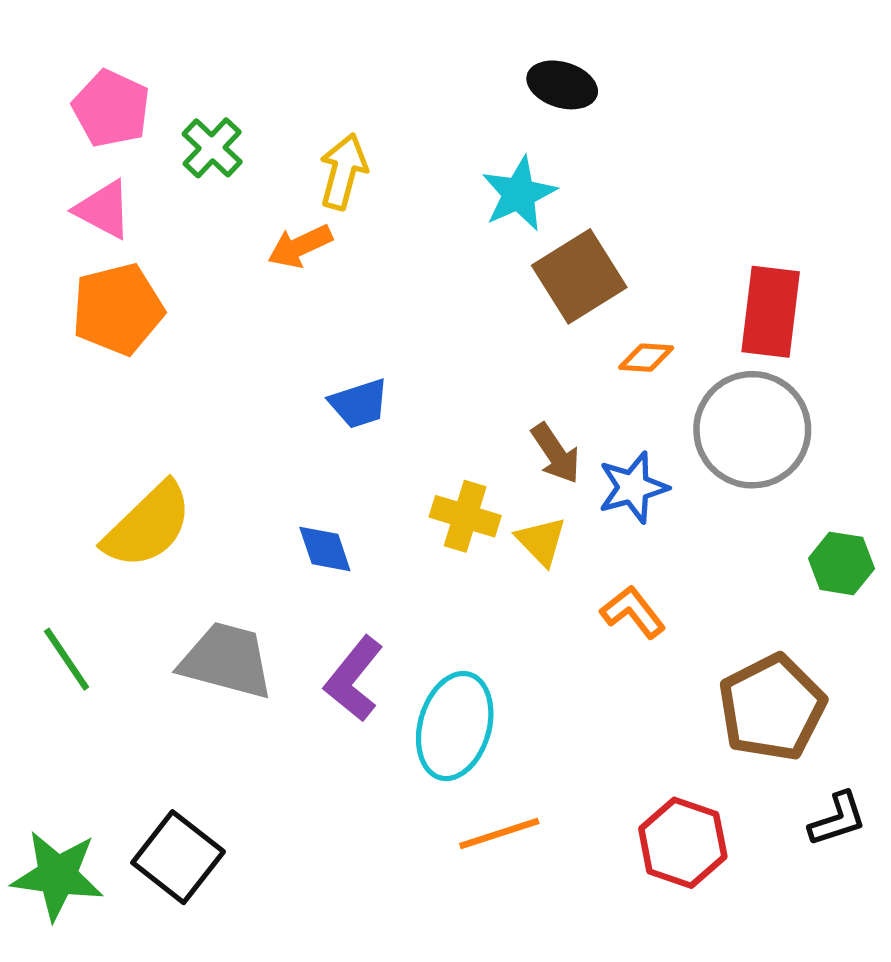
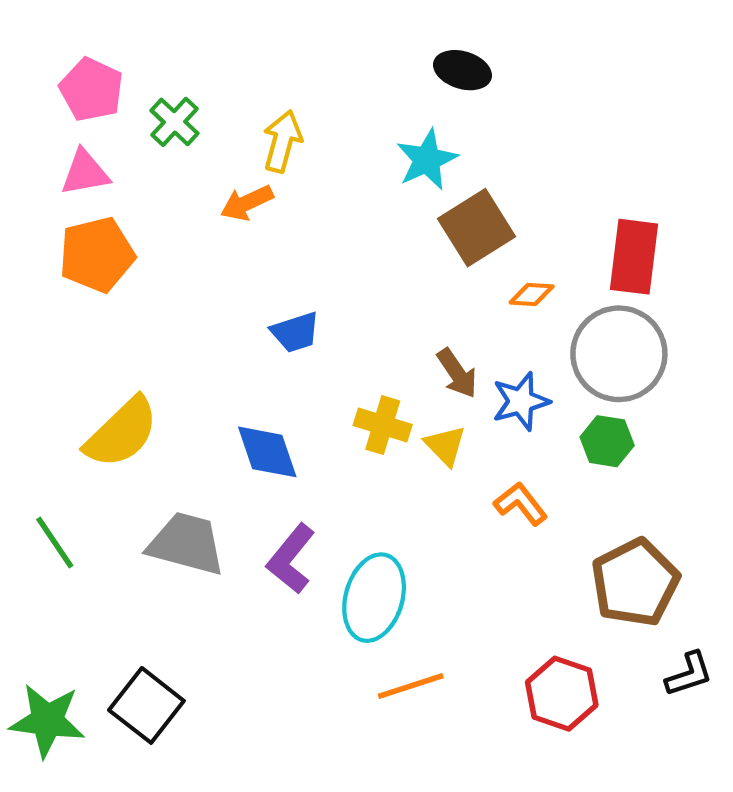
pink triangle: (103, 209) -> (85, 173), turned -38
blue diamond: (325, 549) -> (267, 452), size x1.4
green hexagon: (841, 563) -> (607, 441), moved

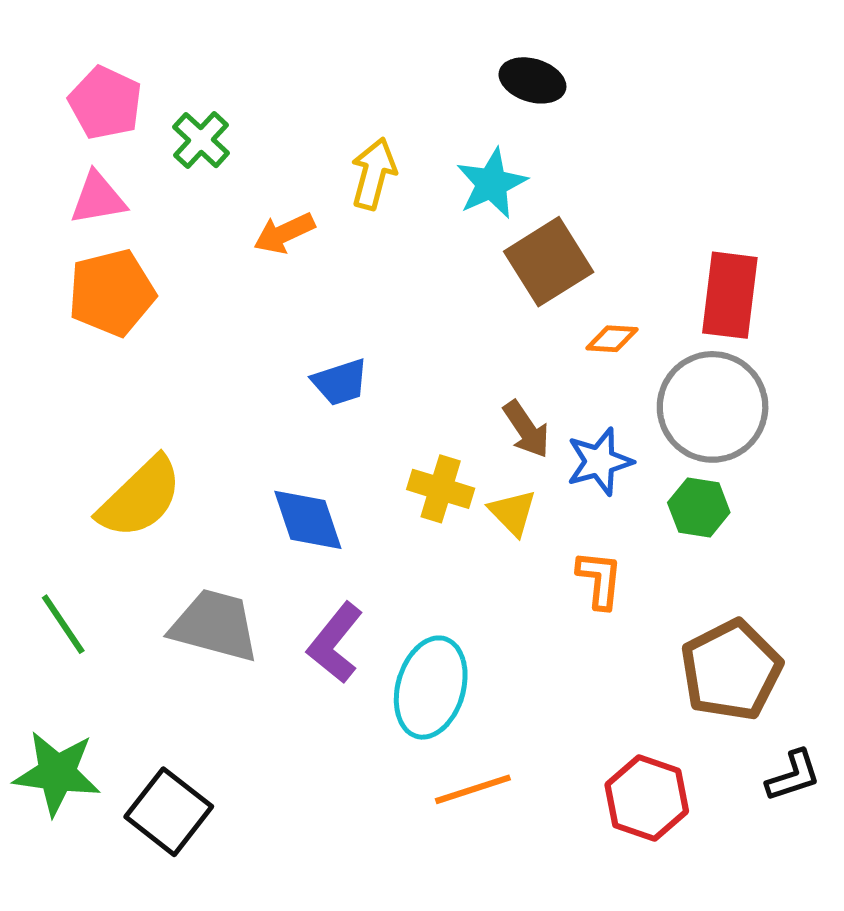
yellow arrow: (282, 141) -> (374, 174), moved
orange L-shape: (521, 504) -> (600, 580), turned 44
green star: (47, 721) -> (57, 773), moved

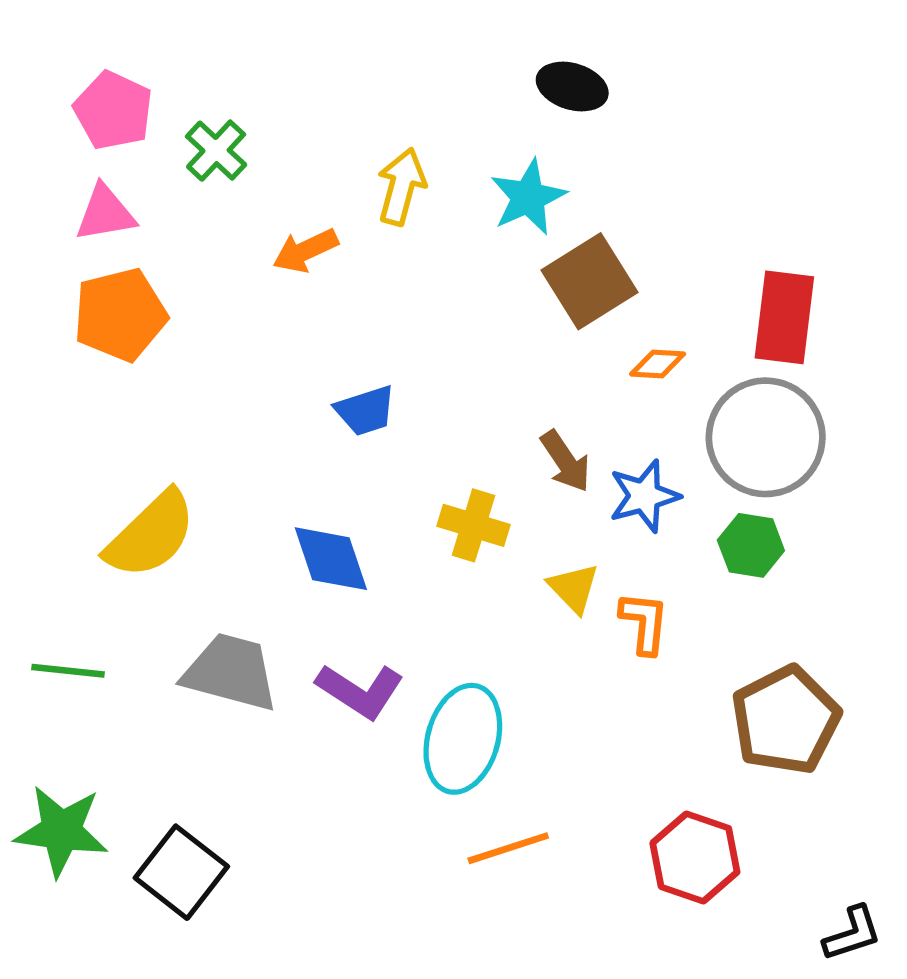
yellow triangle: (513, 512) -> (574, 588), moved
green line: (63, 624) -> (68, 671), turned -50
purple L-shape: (335, 643) -> (360, 691), turned -96
black L-shape: (793, 776) -> (852, 934), moved

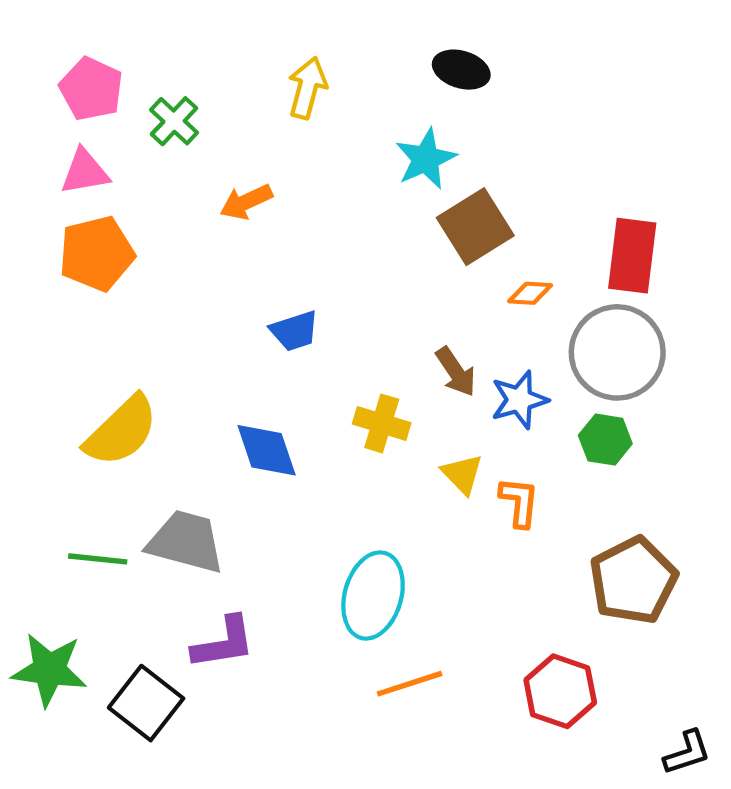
yellow arrow: (401, 187) -> (307, 88), moved
green line: (68, 671) -> (98, 559), moved
purple L-shape: (360, 691) -> (224, 643), moved, turned -42

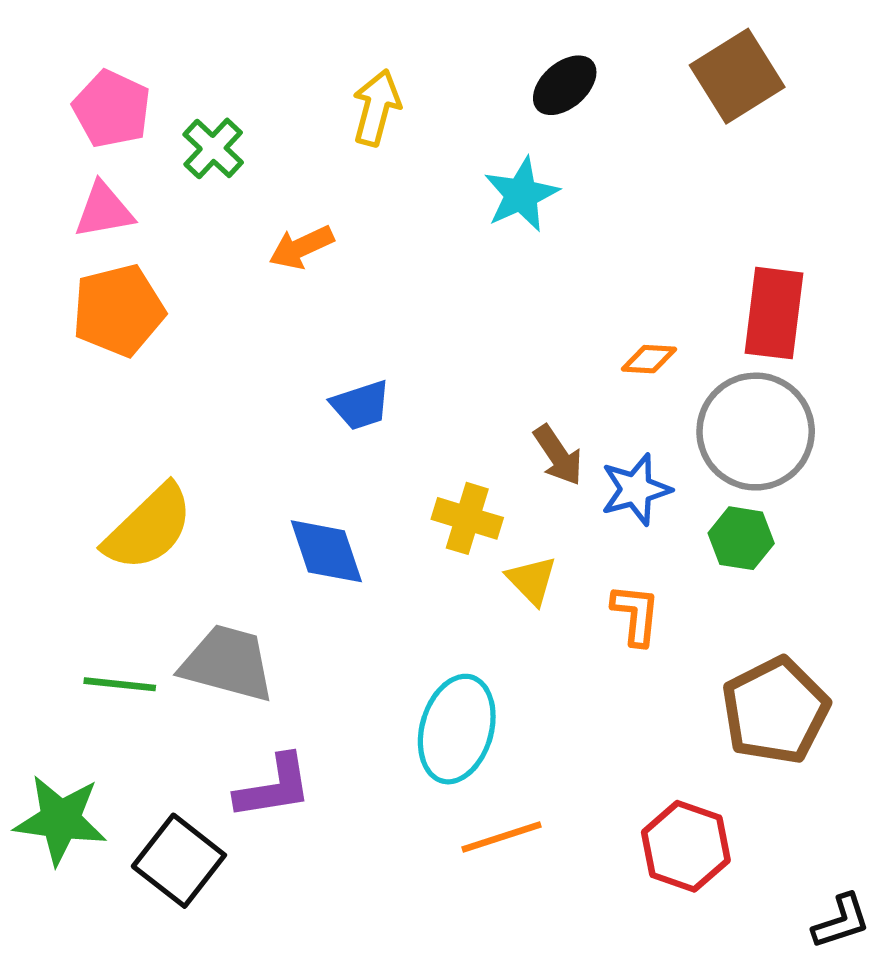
black ellipse: (461, 70) -> (565, 85), turned -58
brown square: (475, 227) -> (737, 76), moved
yellow triangle: (462, 474) -> (532, 580), moved

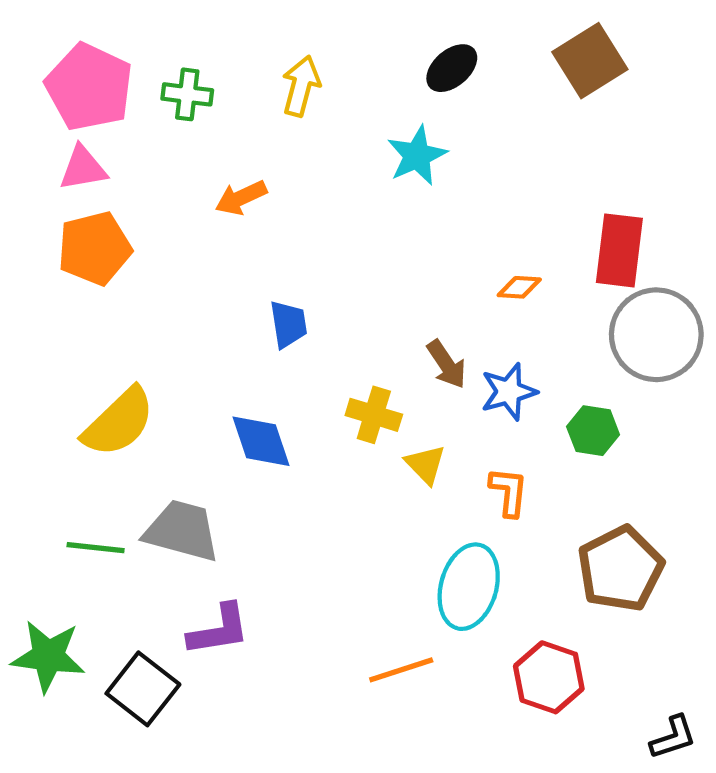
pink pentagon: (112, 109) -> (89, 87), size x1.4
green cross: (213, 148) -> (187, 94), moved, turned -36
blue trapezoid: (361, 405) -> (288, 324), turned -81
gray circle: (756, 432) -> (656, 335), moved
cyan ellipse: (457, 729) -> (469, 587), moved

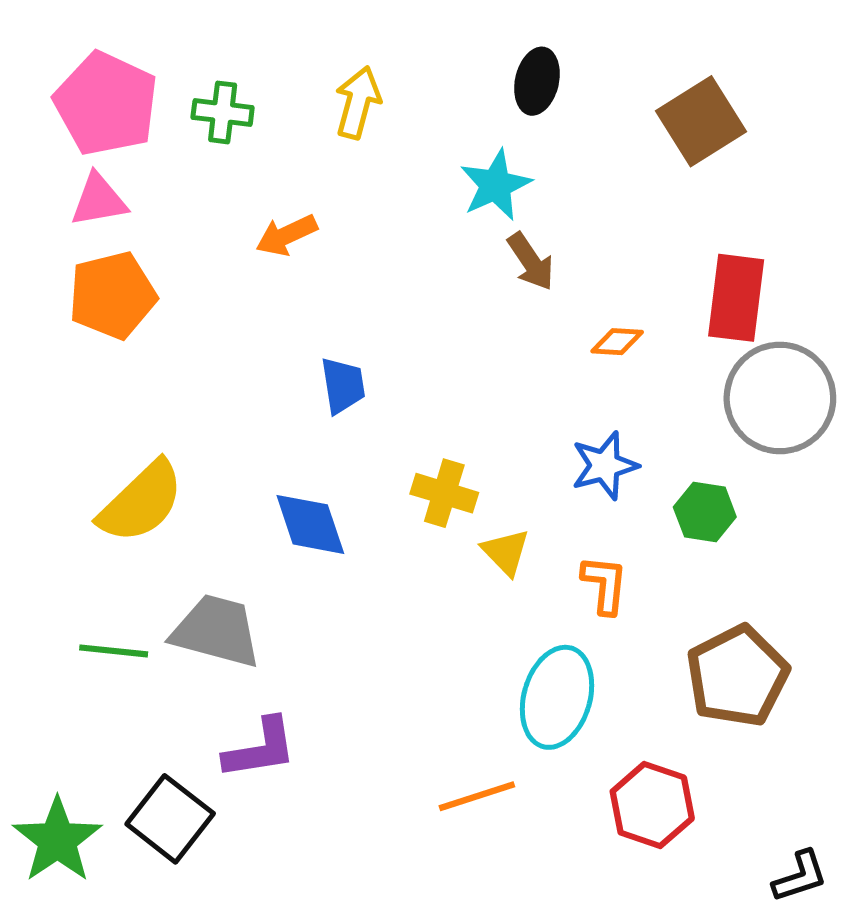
brown square: (590, 61) -> (701, 121), moved
black ellipse: (452, 68) -> (537, 81), turned -36
brown arrow: (447, 364) -> (531, 261), moved
green star: (48, 656) -> (57, 840), moved, turned 30

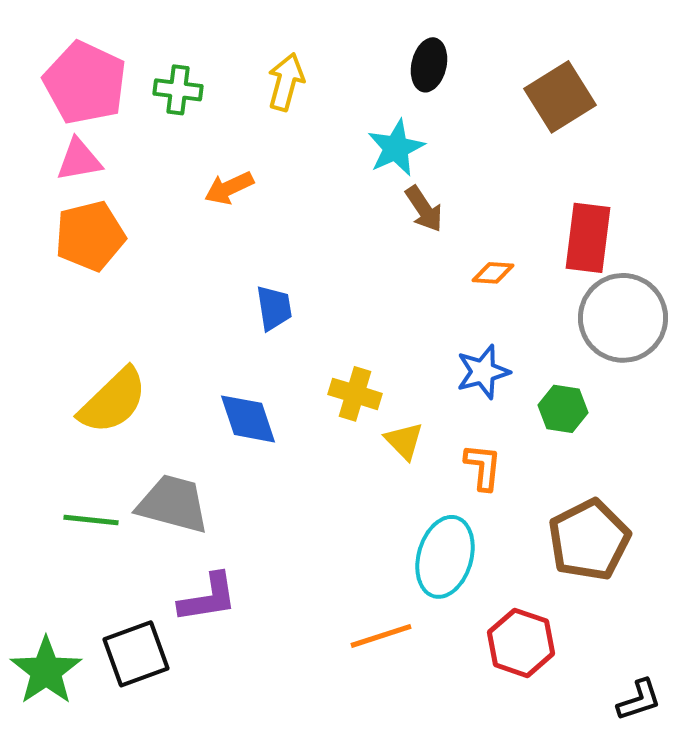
black square: (170, 819) -> (136, 654), turned 32

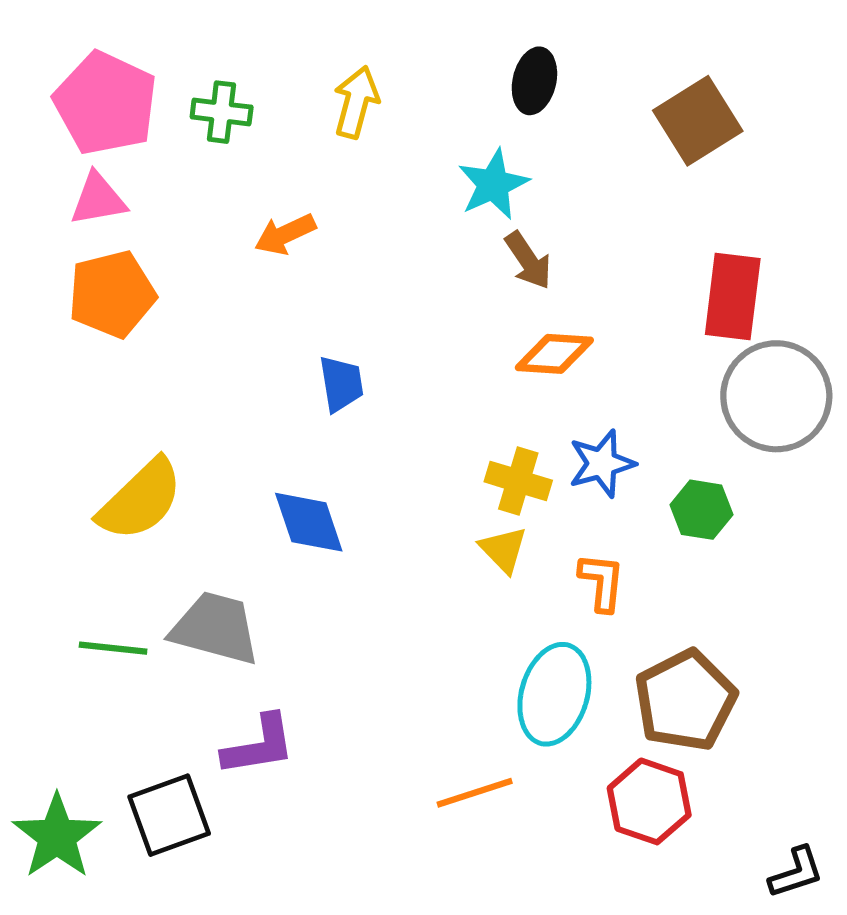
orange diamond: (493, 273) -> (554, 354), moved, size x1.5
yellow cross: (355, 394) -> (518, 481), moved
brown pentagon: (589, 540) -> (685, 700), moved

